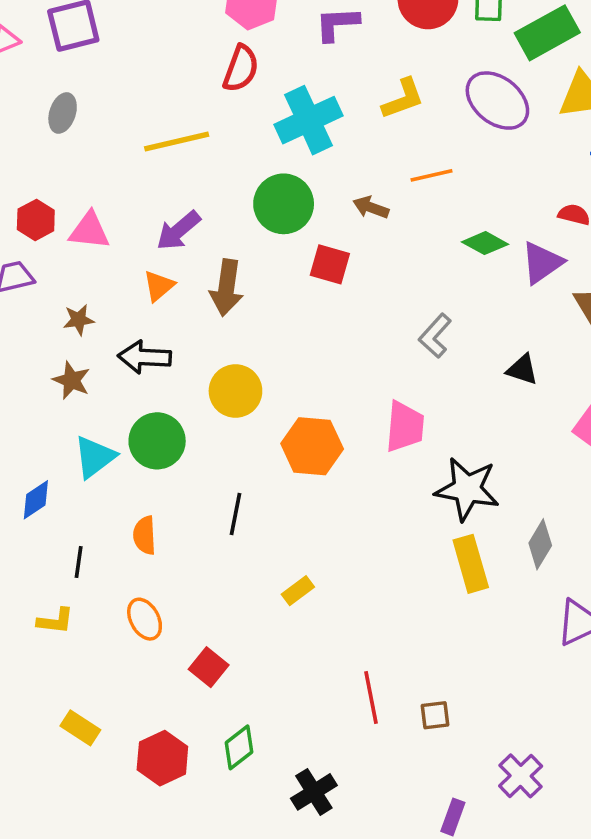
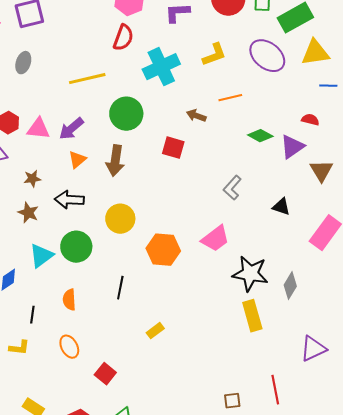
green circle: (284, 204) -> (126, 114), moved
purple arrow: (178, 231) -> (71, 129), moved
pink trapezoid: (405, 427) -> (215, 239), turned 48
gray diamond: (540, 544) -> (290, 286), moved
red line: (371, 698) -> (275, 390), moved

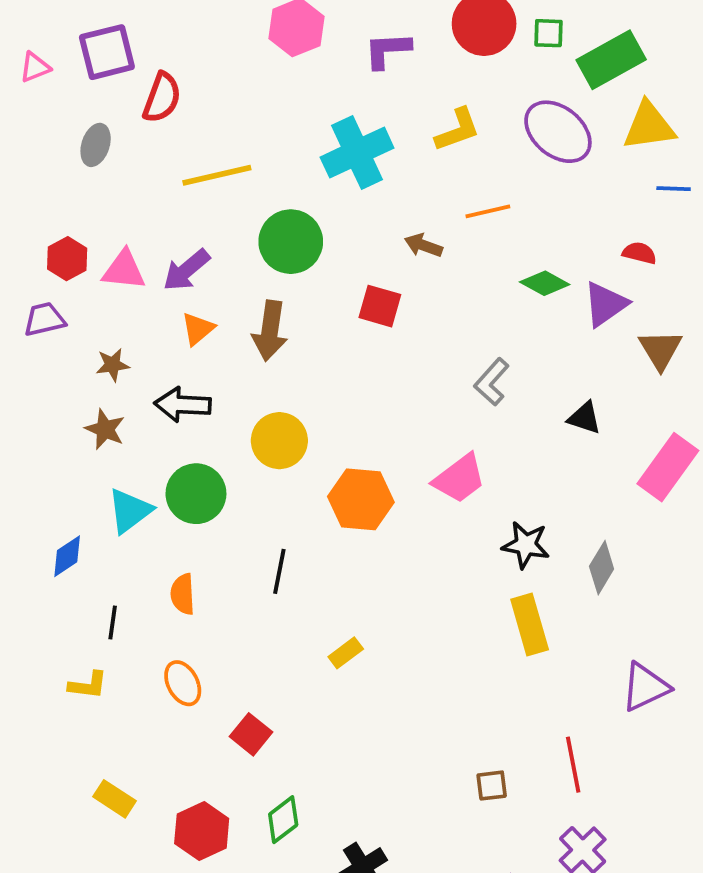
red semicircle: (123, 38) -> (162, 98), moved
black star: (250, 274) -> (526, 545), size x0.7

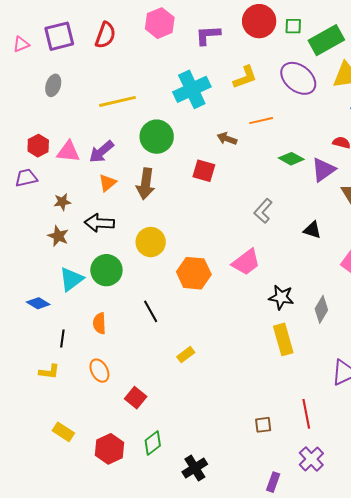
red semicircle: (162, 98) -> (105, 35), moved
blue diamond: (67, 556) -> (38, 303), turned 65
black line: (279, 571) -> (151, 311), turned -40

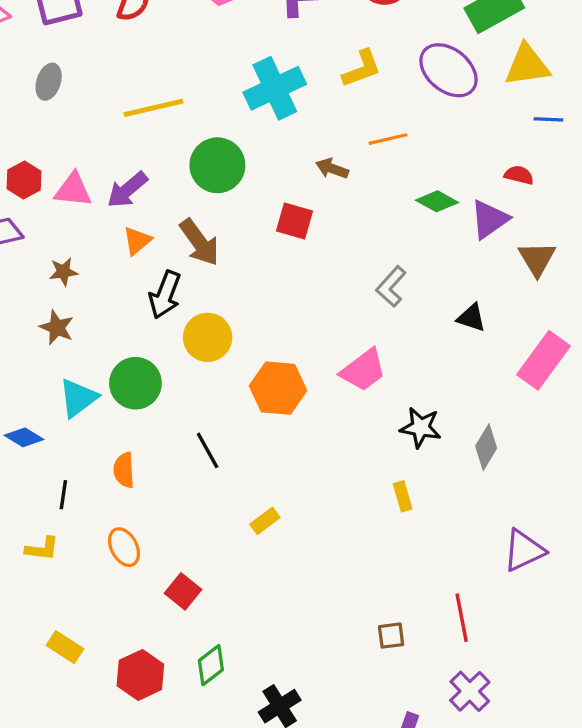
brown arrow: (146, 184) -> (199, 242), turned -44
black arrow: (99, 223) -> (165, 295), moved, turned -72
yellow rectangle: (283, 339) -> (403, 496), moved, size x0.6

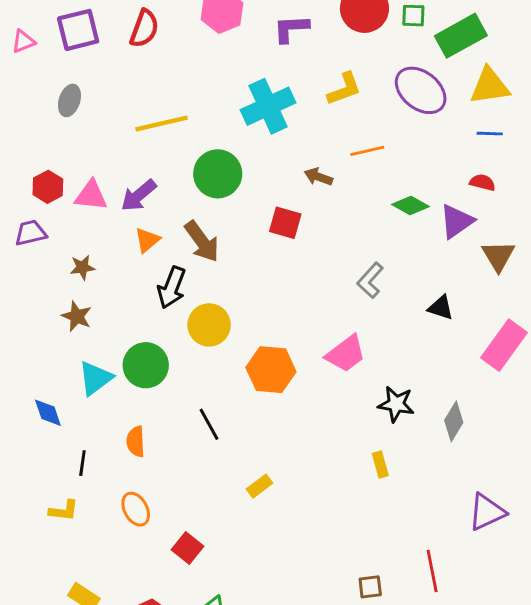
blue line: (548, 119) -> (490, 134), moved
blue diamond: (24, 437) -> (48, 413), turned 40

